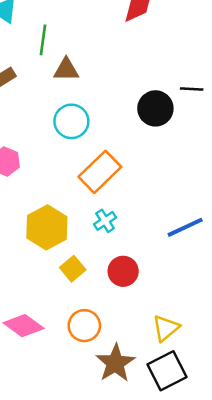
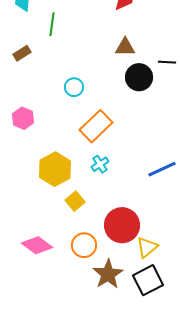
brown triangle: (66, 70) -> (125, 47), moved
cyan circle: (71, 121) -> (74, 87), size x0.7
red circle: (123, 271) -> (122, 225), moved, size x1.5

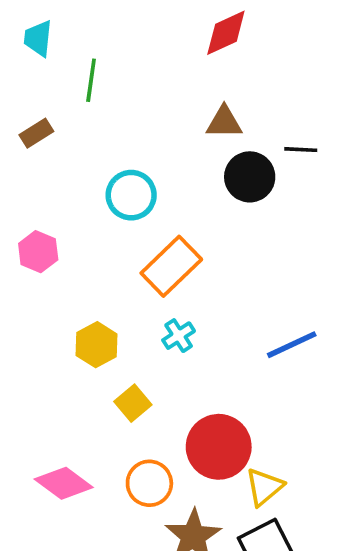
cyan circle: (74, 87) -> (131, 195), size x1.4
yellow hexagon: (55, 169) -> (97, 345), size x0.7

